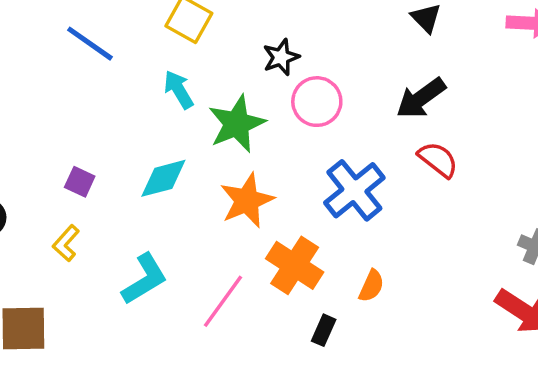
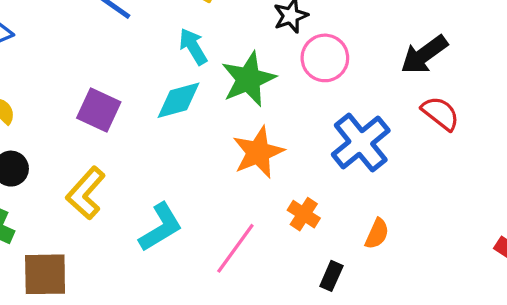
cyan diamond: (163, 178) -> (178, 100), moved
purple square: (80, 182) -> (99, 110), moved, size x1.5
yellow L-shape: (66, 243) -> (86, 193), size x1.5
orange cross: (295, 265) -> (304, 214), size x0.6

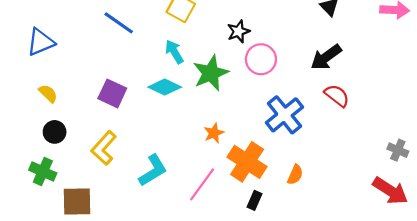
cyan diamond: (178, 100) -> (165, 87), turned 40
orange star: (258, 152) -> (214, 133), moved, size x0.6
orange cross: (304, 214) -> (247, 162), size x1.8
black rectangle: (331, 276) -> (255, 200), moved

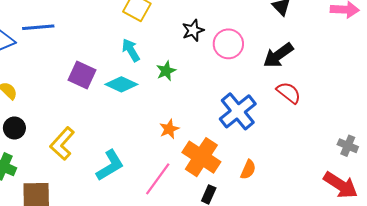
blue line: (119, 23) -> (38, 27), moved, turned -40
pink circle: (261, 59) -> (228, 44), moved
green star: (211, 73) -> (166, 71), size x0.6
purple square: (112, 93) -> (82, 75), moved

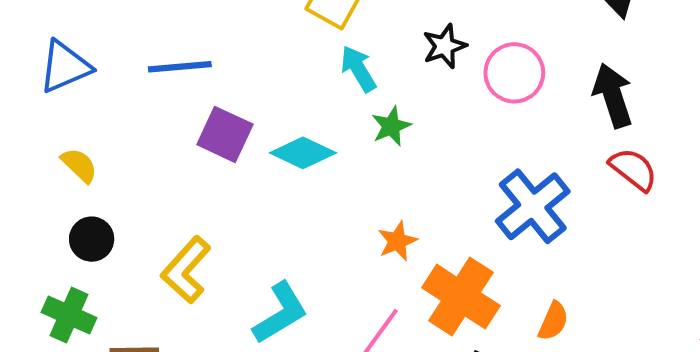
blue line: (38, 27) -> (180, 67), moved
cyan arrow: (131, 50) -> (358, 69), moved
black arrow: (278, 55) -> (613, 95), turned 108

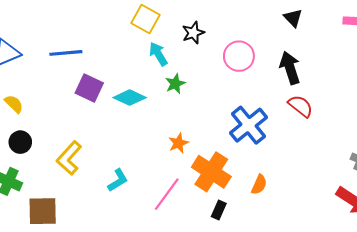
black star: (445, 46) -> (193, 33), moved
cyan L-shape: (280, 313) -> (118, 180), size x0.7

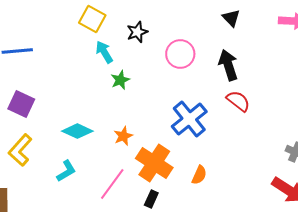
purple square: (89, 88) -> (21, 104), moved
cyan diamond: (130, 98) -> (77, 131), moved
black rectangle: (219, 210) -> (151, 199), moved

